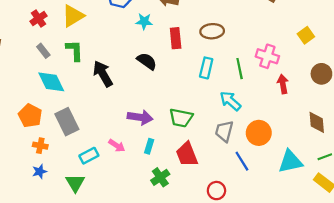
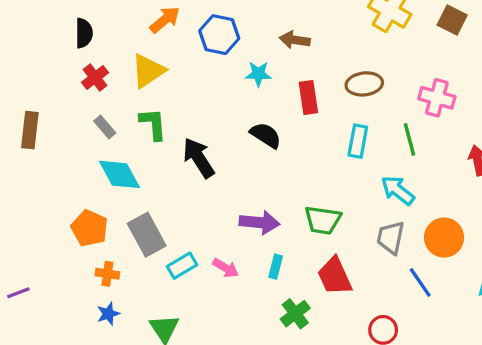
pink cross: (267, 56) -> (437, 98), moved
cyan rectangle: (89, 156) -> (182, 266), moved

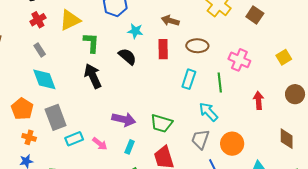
brown arrow: (295, 40) -> (170, 21), moved
green L-shape: (153, 124) -> (91, 43), moved
black semicircle: (266, 135) -> (127, 57), moved

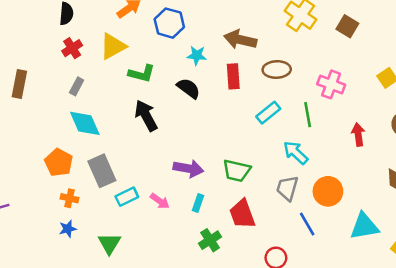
brown arrow: (170, 21) -> (240, 40), size x1.4
green L-shape: (91, 43) -> (142, 74), turned 105
gray rectangle: (40, 50) -> (77, 86), turned 64
cyan rectangle: (189, 79) -> (268, 113), turned 36

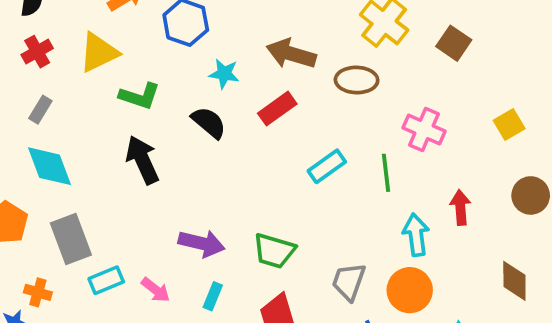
brown ellipse: (277, 69) -> (357, 80), moved
red rectangle: (233, 76) -> (277, 109), turned 55
cyan arrow: (296, 153) -> (416, 235), moved, turned 36
orange cross: (69, 198) -> (38, 292), moved

